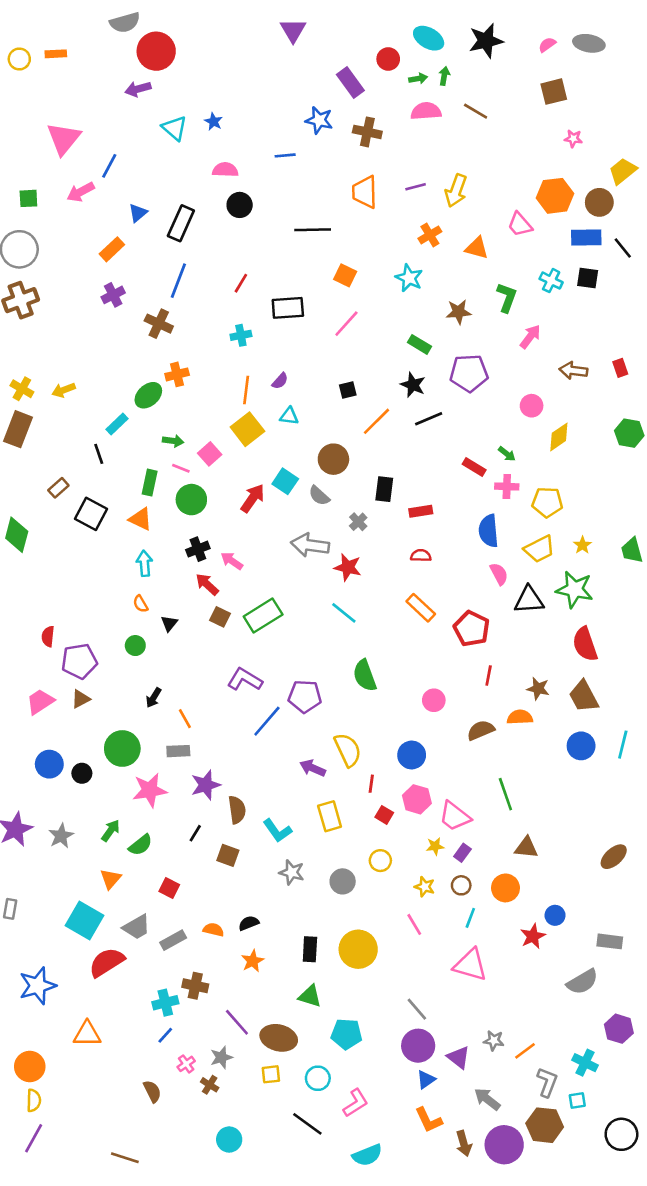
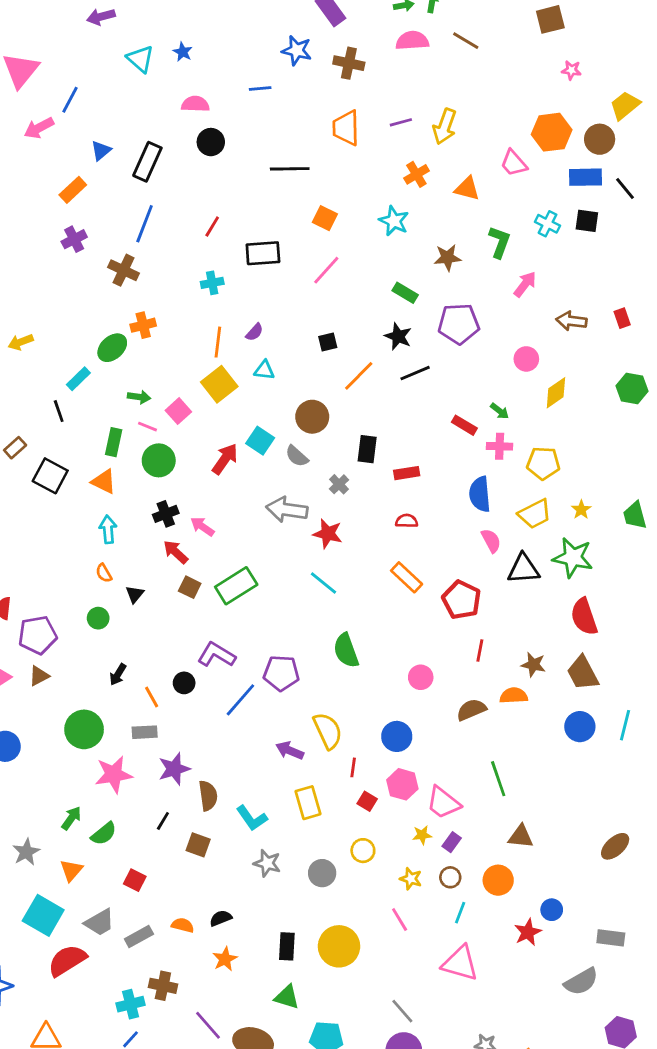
black circle: (82, 773) -> (184, 683), moved
gray star: (61, 836) -> (26, 852), moved

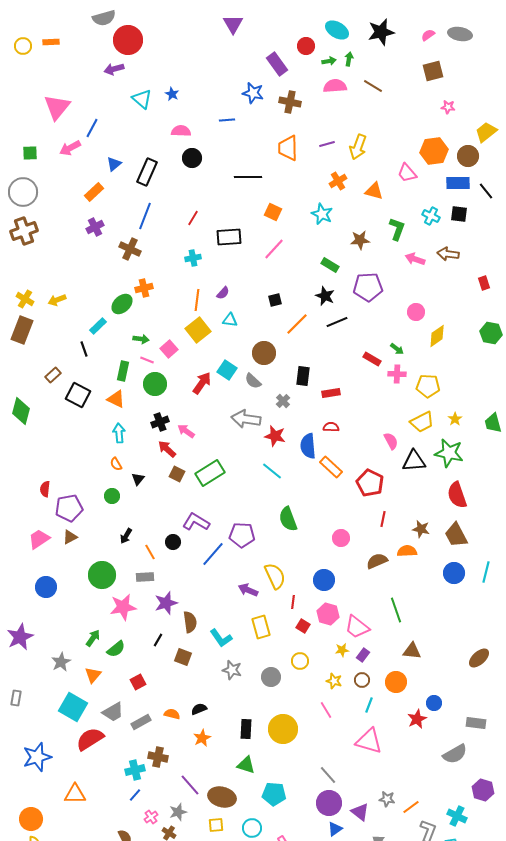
pink arrow: (525, 284) -> (415, 259), turned -108
brown arrow: (571, 321) -> (448, 254), moved
blue semicircle: (480, 494) -> (308, 446), moved
red square: (135, 880) -> (138, 682), turned 35

